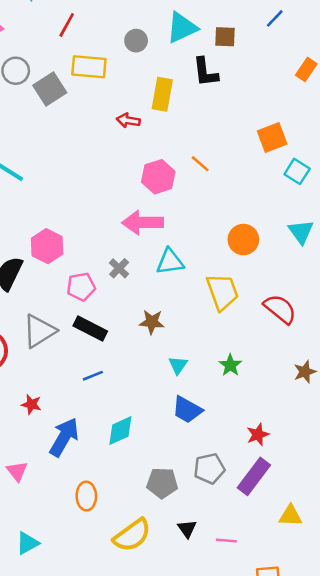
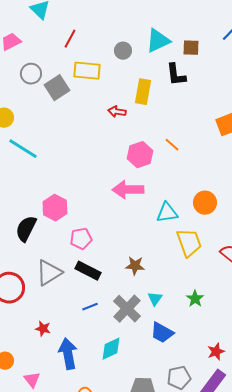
cyan triangle: (170, 262) -> (167, 213), moved
gray cross: (119, 268) -> (127, 309), moved, size x1.8
blue arrow: (64, 437) -> (68, 354), turned -40

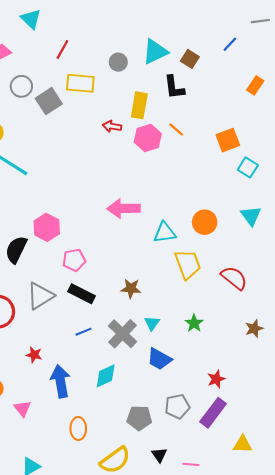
brown square: (191, 48) -> (190, 59), turned 30
orange line: (172, 145) -> (176, 130), moved
pink hexagon: (140, 155) -> (148, 138), moved

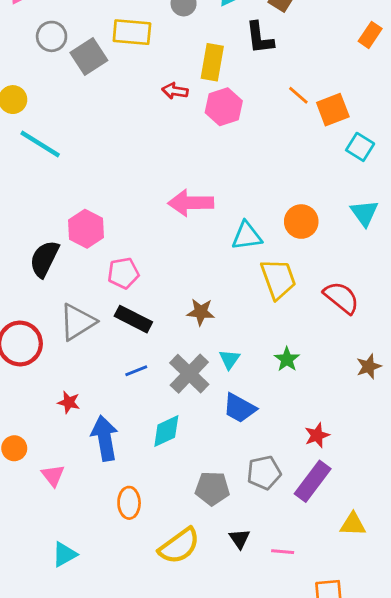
orange line: (176, 130) -> (298, 95), moved

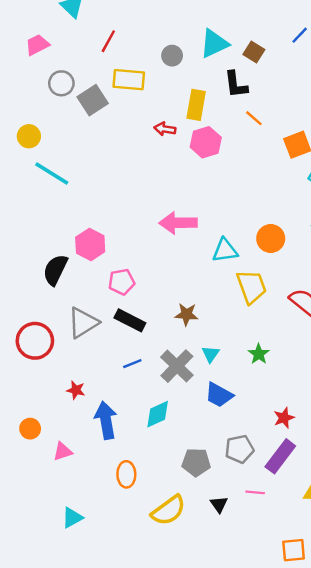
orange line: (298, 95) -> (254, 118), moved
pink triangle: (53, 476) -> (63, 451), turned 50
pink line: (283, 552) -> (255, 492), moved

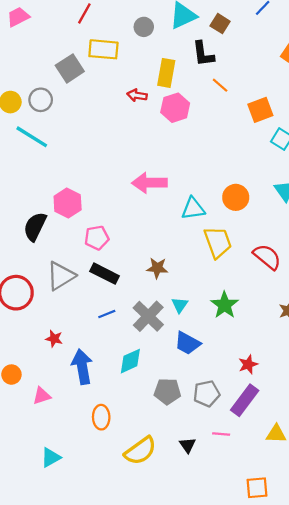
gray circle: (61, 83) -> (41, 100), moved
green star: (259, 354) -> (225, 305), size x1.4
gray pentagon: (196, 462) -> (167, 391), moved

